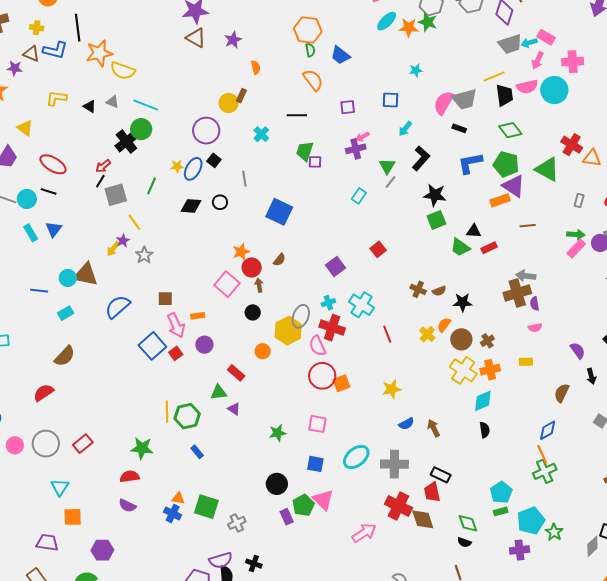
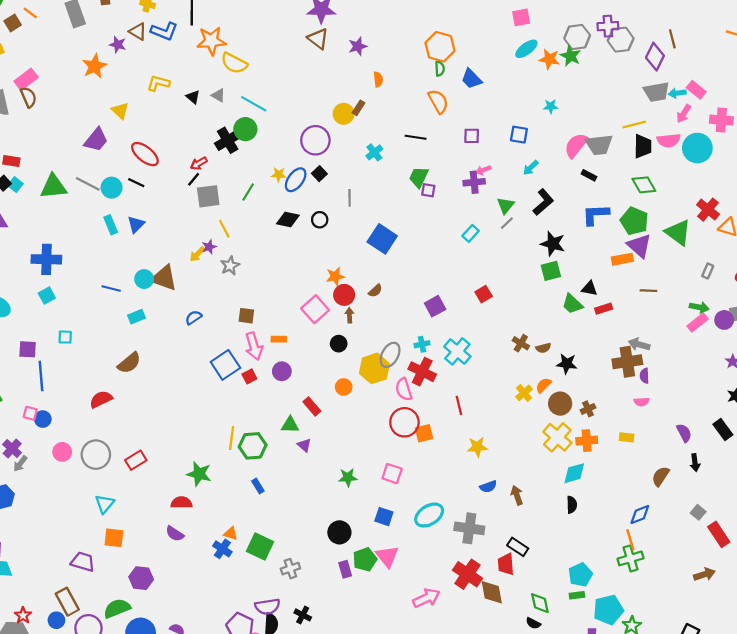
blue semicircle: (117, 307) -> (194, 317), size x0.6
red line: (387, 334) -> (459, 405), moved

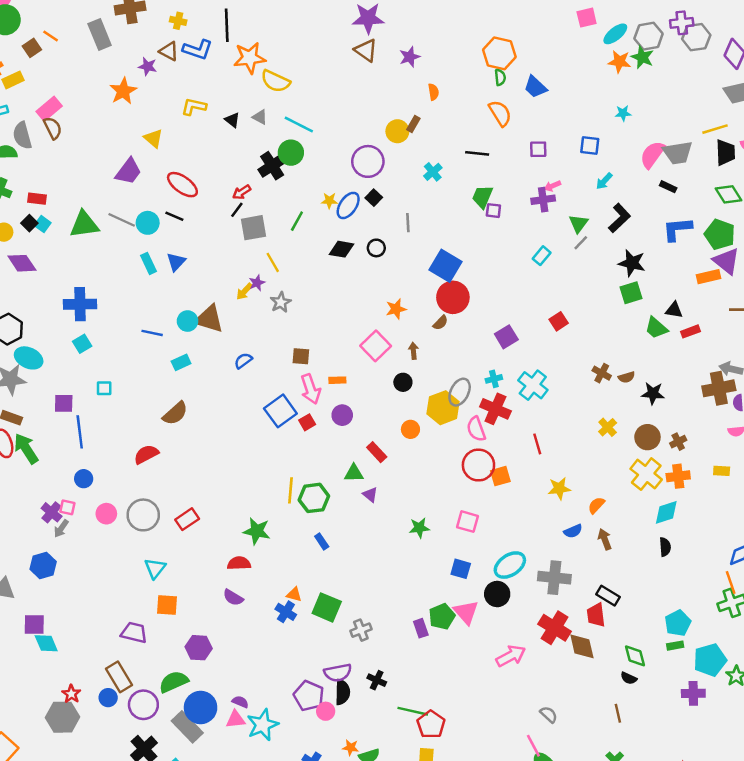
cyan ellipse: (526, 49) -> (615, 34), moved
red circle: (344, 295) -> (453, 297), moved, size x1.4
orange semicircle: (544, 385) -> (596, 505), moved
pink square: (30, 413) -> (67, 507), moved
black circle: (339, 532) -> (497, 594), moved

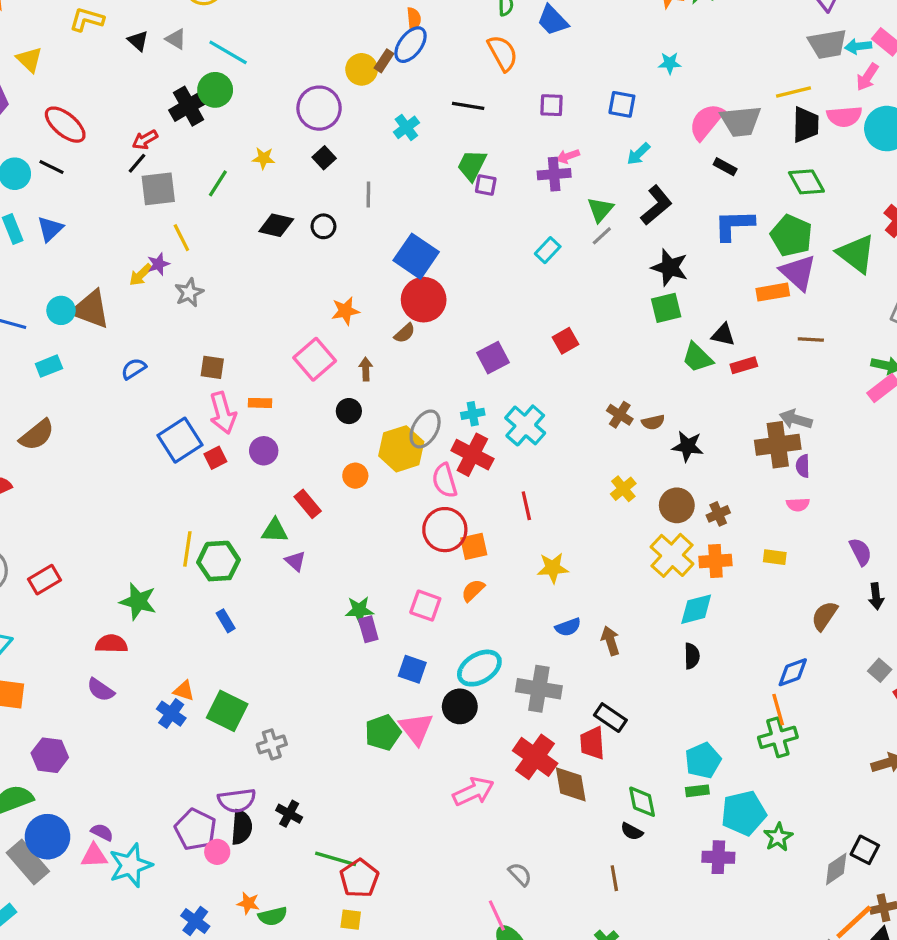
blue ellipse: (348, 205) -> (411, 45), moved
orange semicircle: (596, 505) -> (473, 590), moved
purple rectangle: (421, 628) -> (368, 629), moved

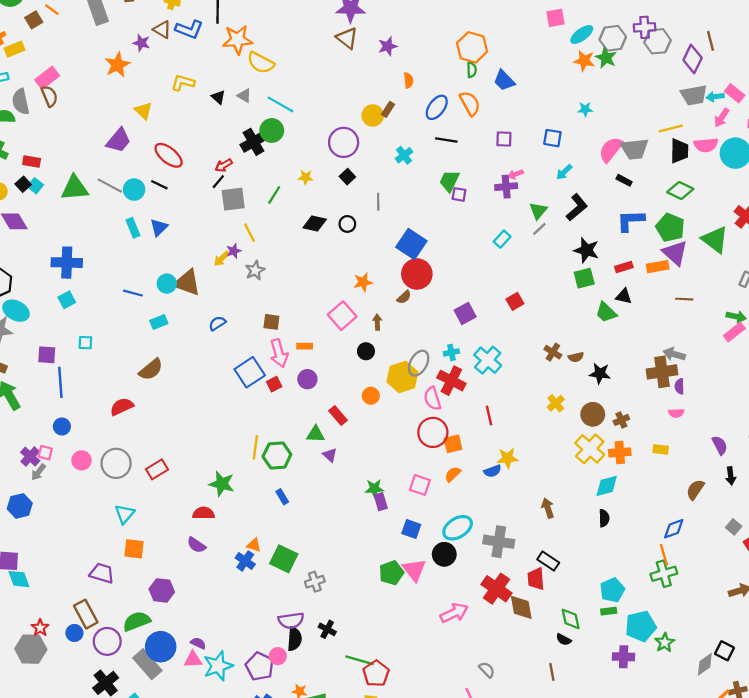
blue ellipse: (411, 45) -> (437, 107), moved
green diamond: (806, 182) -> (680, 190), turned -35
red rectangle: (744, 365) -> (624, 267), moved
blue semicircle: (568, 627) -> (492, 471), moved
purple pentagon: (196, 829) -> (260, 666), moved

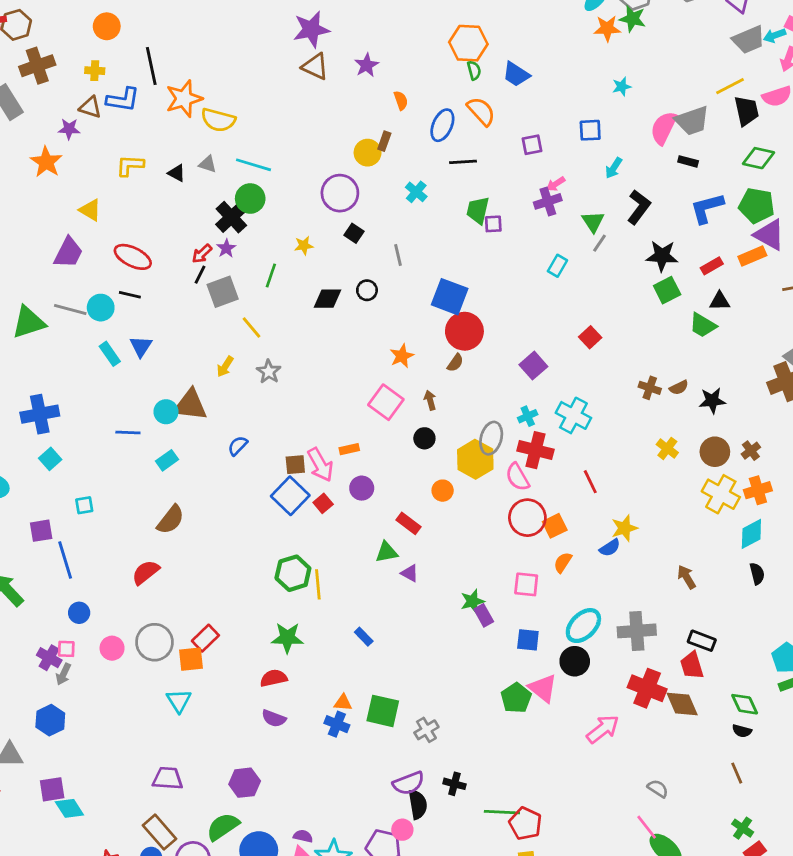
purple star: (234, 251) -> (226, 248), moved
brown square: (271, 322) -> (295, 465), moved
green hexagon: (277, 456) -> (293, 573), moved
orange square: (134, 549) -> (191, 659), moved

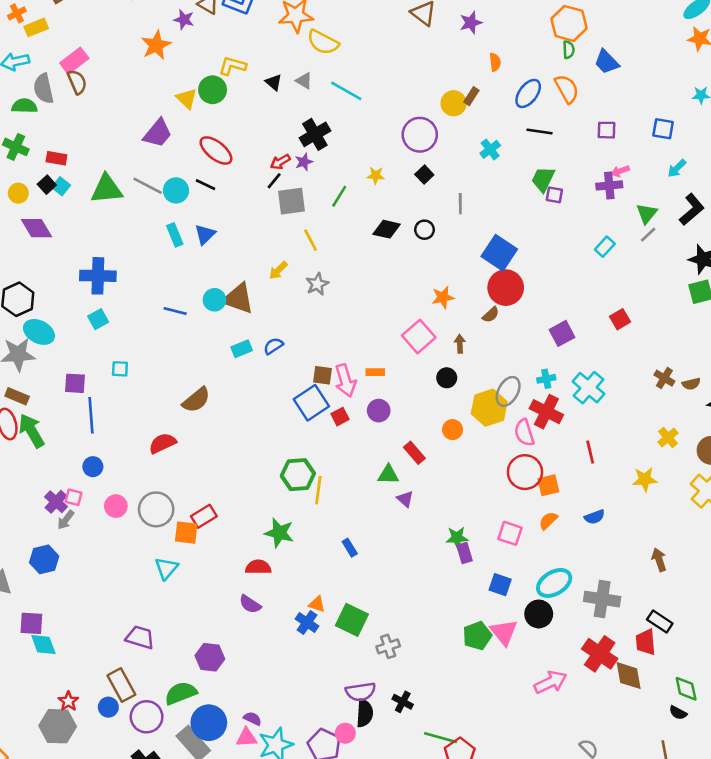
green circle: (250, 199) -> (213, 90), moved
cyan rectangle: (167, 460) -> (242, 349), moved
yellow star: (624, 528) -> (645, 479), moved

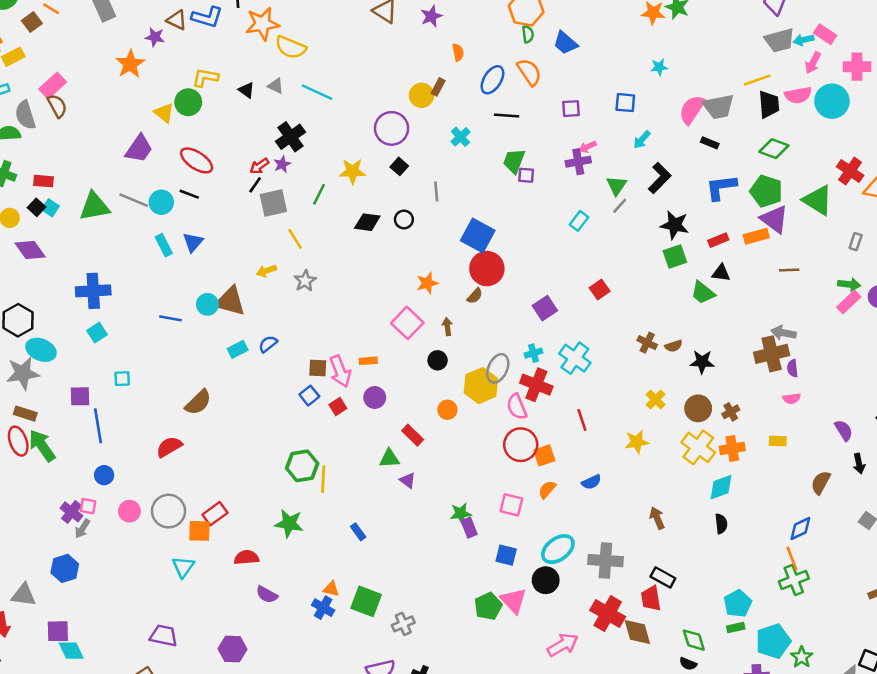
yellow star: (376, 176) -> (352, 171), size x1.5
yellow arrow: (278, 270) -> (266, 271), turned 30
blue square: (311, 403) -> (309, 396), size x0.6
red semicircle: (258, 567) -> (247, 557), moved

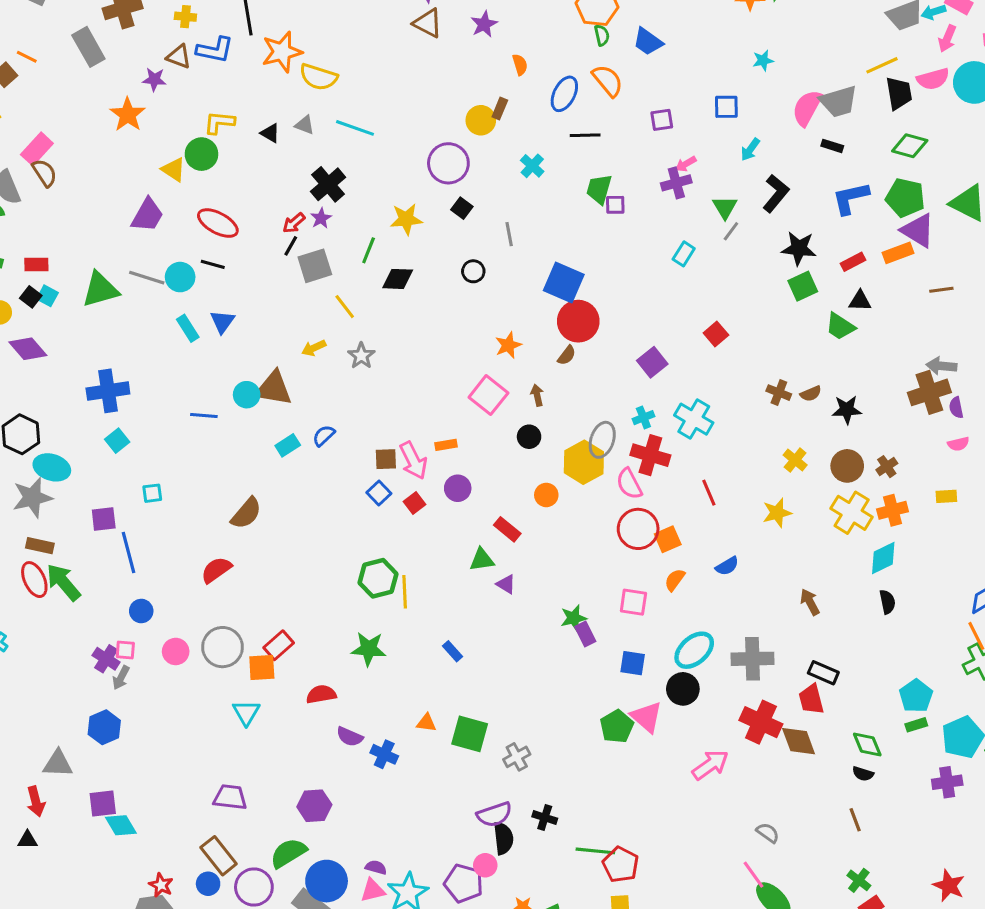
black diamond: (367, 222) -> (398, 279), moved
blue cross: (323, 608) -> (384, 754), moved

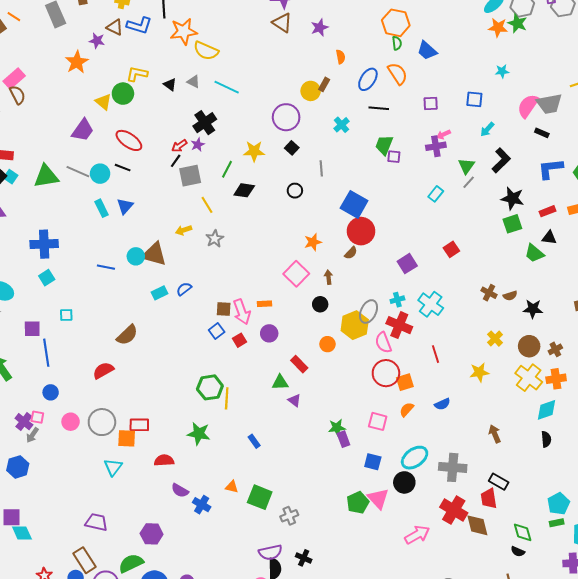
red rectangle: (279, 645) -> (139, 425), turned 36

